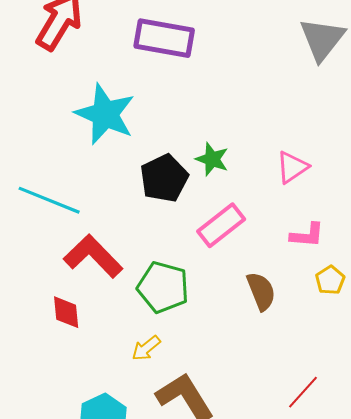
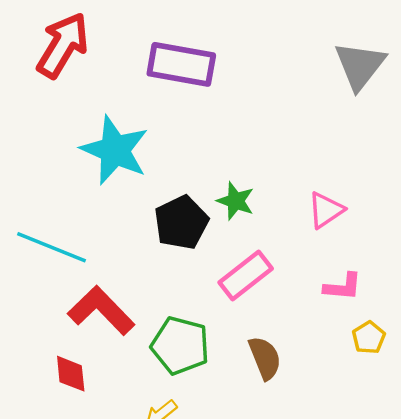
brown semicircle: (261, 291) -> (265, 358), moved

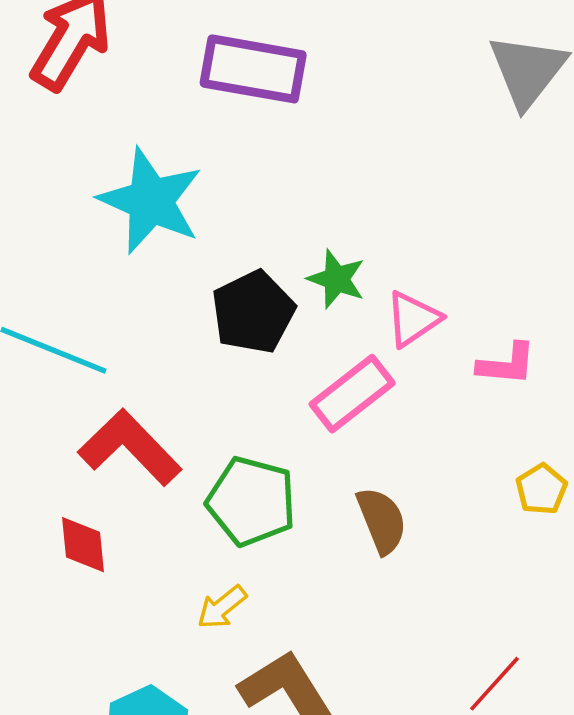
pink triangle: (326, 210) -> (413, 319), moved
pink L-shape: (343, 287) -> (507, 364), moved

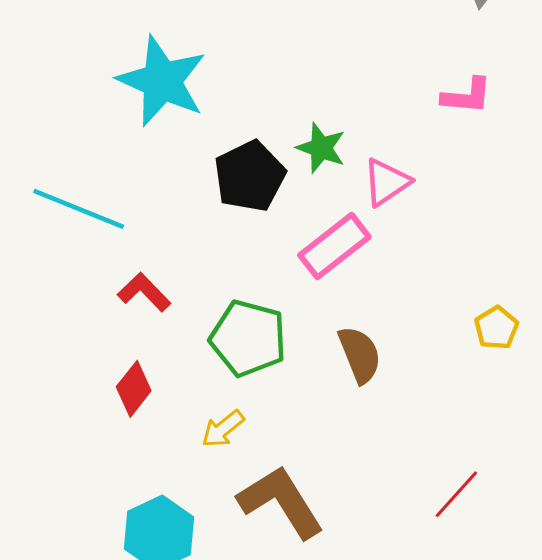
pink L-shape: (507, 364) -> (467, 96), moved
red L-shape: (130, 447) -> (144, 292), size x0.6
red diamond: (83, 545) -> (134, 389), moved, turned 44

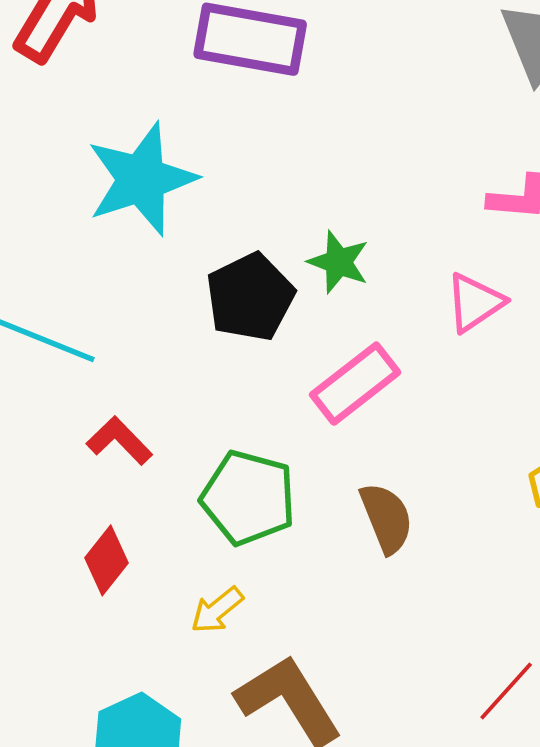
cyan star: (162, 81) -> (141, 179), turned 30
pink triangle: (386, 182) -> (475, 303), moved

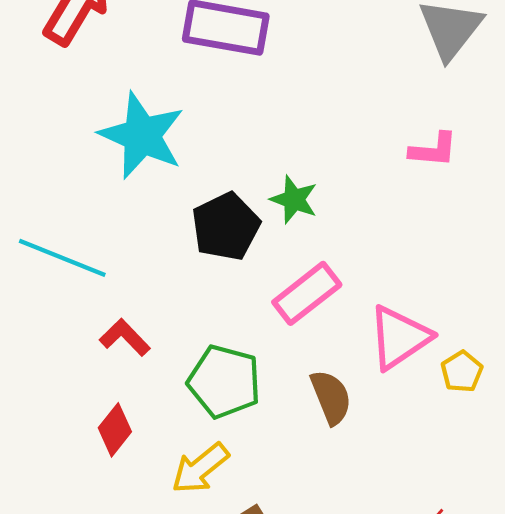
cyan star: (141, 179) -> (142, 136), turned -30
pink triangle: (475, 303) -> (399, 337), moved, size x1.4
yellow arrow: (217, 610) -> (200, 468), size x1.4

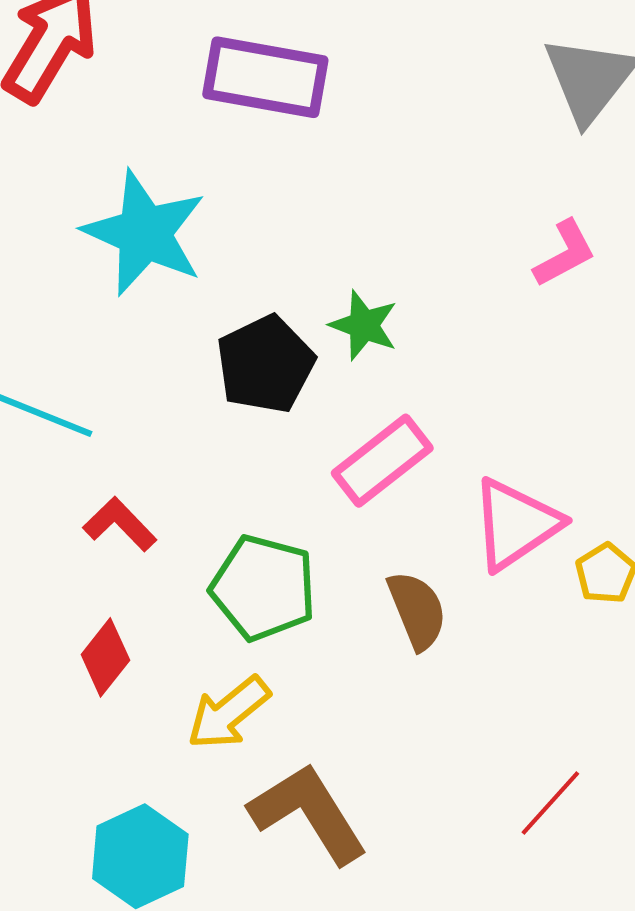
pink L-shape: (433, 150) -> (565, 254), turned -33

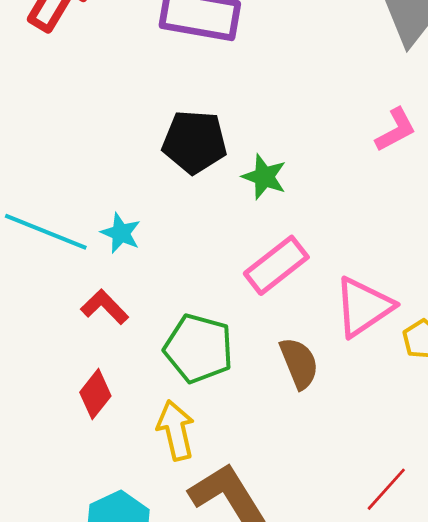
cyan star: (144, 233) -> (121, 233), moved, size x0.5
black pentagon: (265, 364) -> (195, 142), moved, turned 30
yellow arrow: (228, 713) -> (176, 430), turned 116

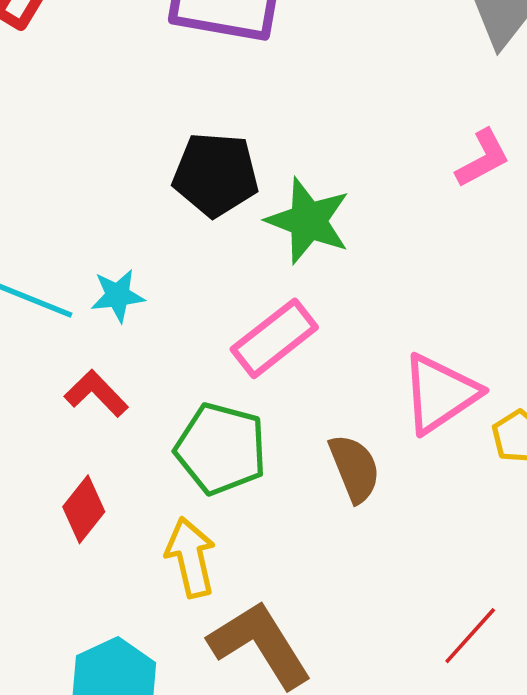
green star: (264, 177) -> (308, 221), size x1.4
cyan star: (121, 233) -> (118, 296), turned -30
pink rectangle: (276, 265) -> (274, 338), moved

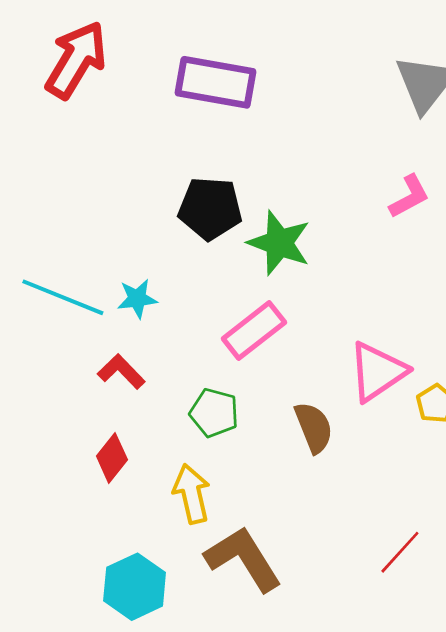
green pentagon: (221, 449) -> (214, 413), size x0.7

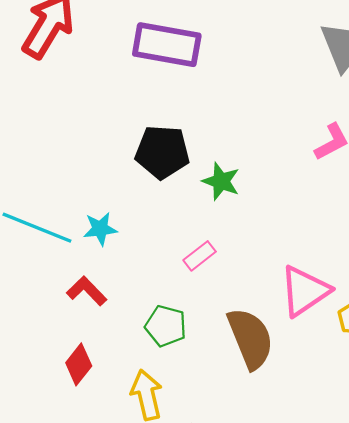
green star: (279, 243) -> (221, 181), size x0.7
pink rectangle: (254, 330) -> (200, 256), size x0.6
brown semicircle: (314, 427) -> (250, 338), size x1.4

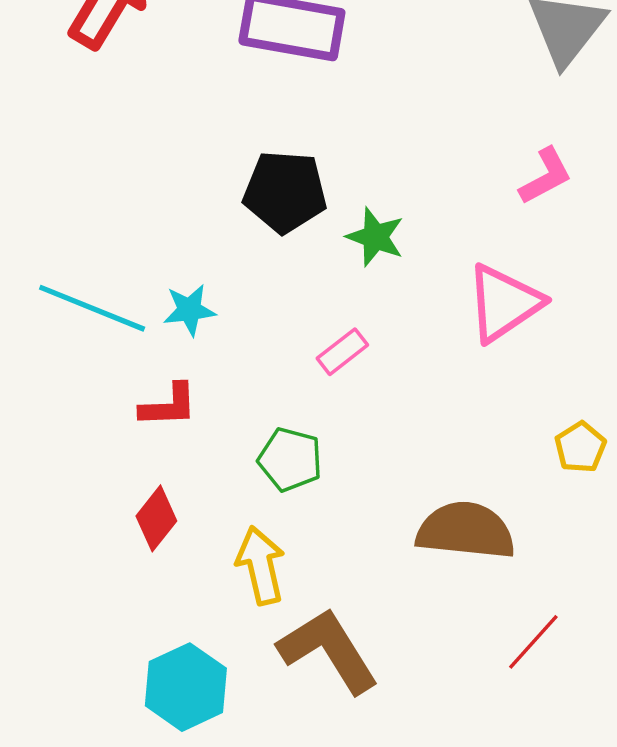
red L-shape: (87, 291) -> (169, 406), turned 132
pink triangle: (305, 291) -> (504, 303), moved
brown semicircle: (250, 338) -> (466, 531), moved, turned -62

